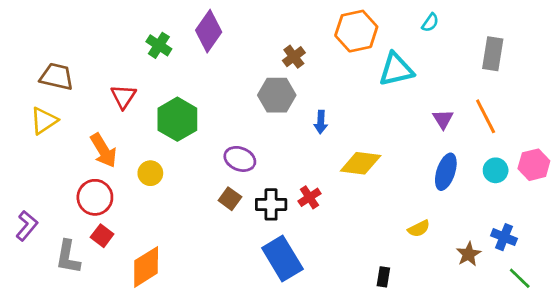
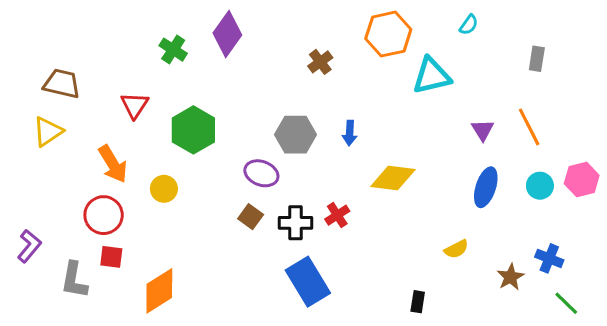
gray rectangle: (493, 54) -> (537, 59), size x0.7
gray hexagon: (277, 95) -> (295, 135), moved
red square: (102, 236) -> (111, 257), turned -30

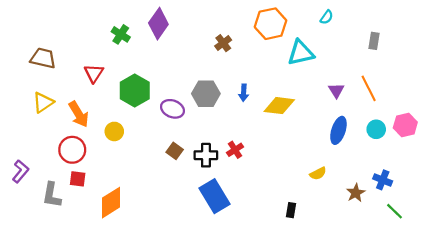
yellow triangle: (48, 132) -> (43, 102), moved
purple ellipse: (261, 173) -> (172, 109), moved
yellow diamond: (393, 178) -> (279, 106), moved

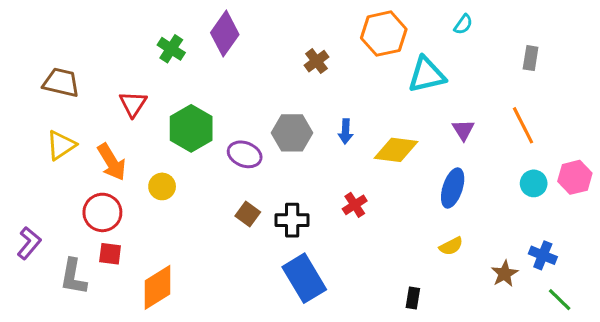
purple triangle: (336, 90) -> (463, 130), moved
blue ellipse: (338, 130) -> (453, 188), moved
red cross: (235, 150) -> (355, 205), moved

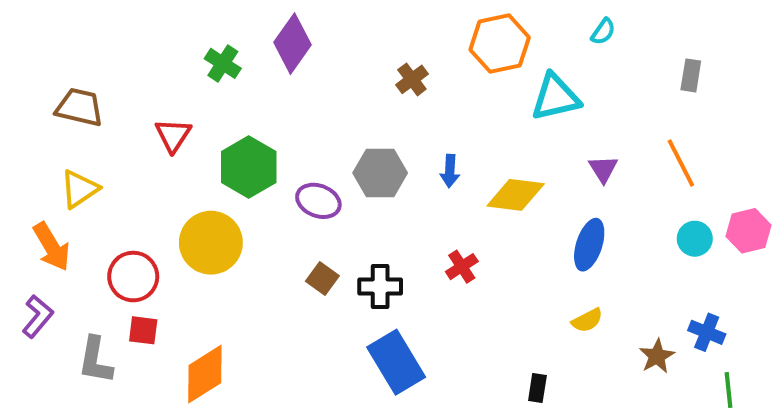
orange arrow: (112, 162) -> (52, 247), moved
yellow circle: (162, 186) -> (211, 243), size x1.8
green line: (560, 300) -> (729, 390), turned 40

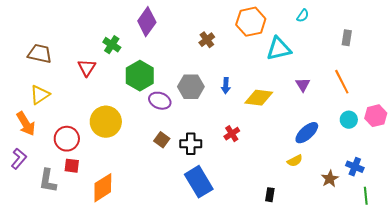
green cross: (223, 63) -> (112, 45), moved
green hexagon: (249, 167) -> (140, 76), moved
blue ellipse: (589, 245) -> (307, 133), moved, turned 30

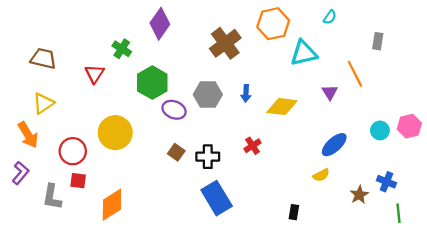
brown cross: (207, 40) -> (225, 43), size x1.8
orange line: (342, 82) -> (355, 74), moved

